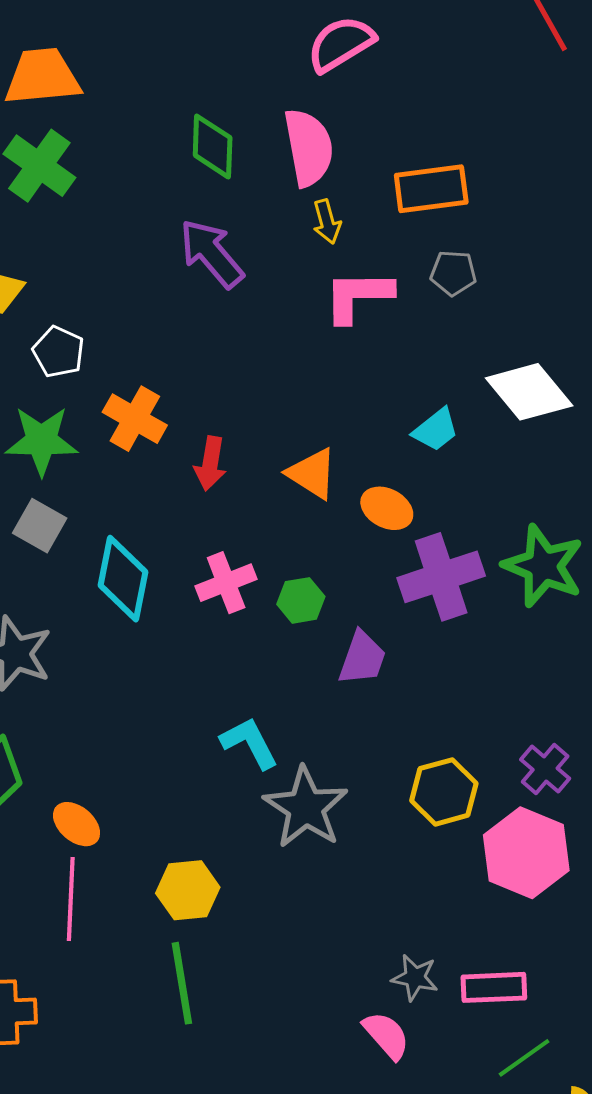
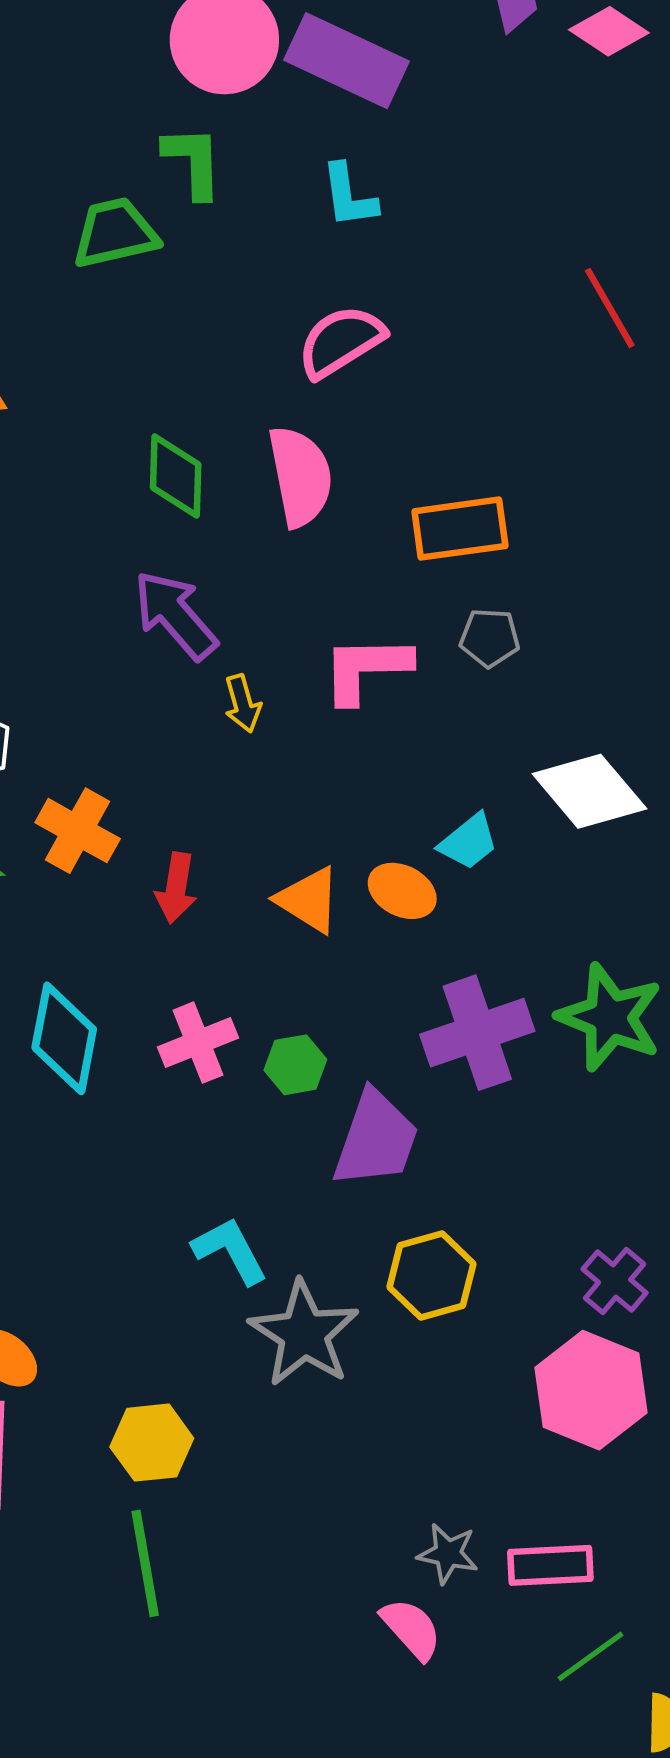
yellow arrow: (327, 222) -> (243, 704), moved
orange ellipse: (387, 508) -> (402, 891), moved
purple trapezoid: (362, 658) -> (376, 1139), size x1.4
yellow hexagon: (444, 792) -> (431, 1275), moved

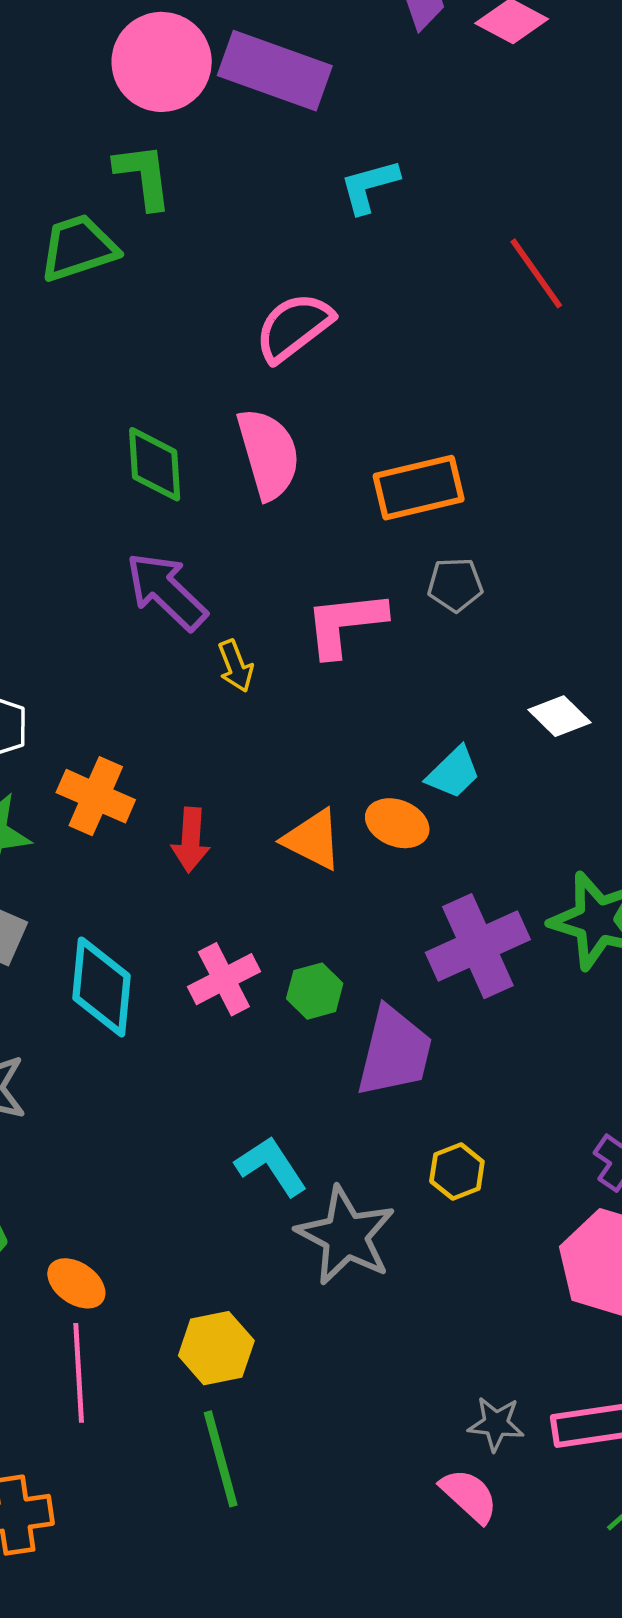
cyan L-shape: (349, 196) -> (369, 186), moved, turned 88
white diamond: (589, 791) -> (559, 716), size x0.6
yellow hexagon: (431, 1275) -> (457, 1172), size x0.7

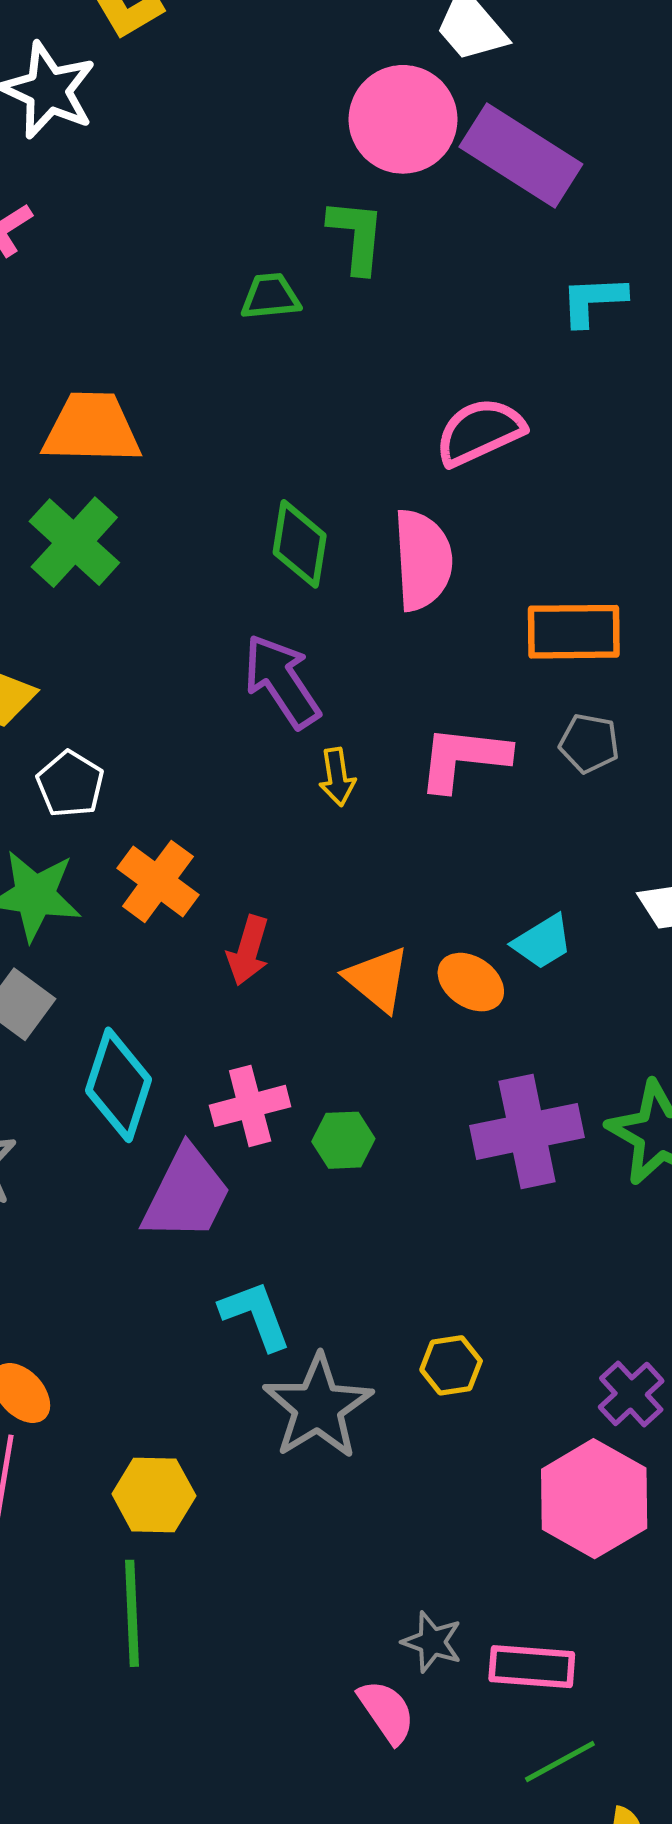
green trapezoid: (78, 248) -> (270, 296), size x0.7
purple trapezoid: (394, 1052) -> (186, 1194), moved

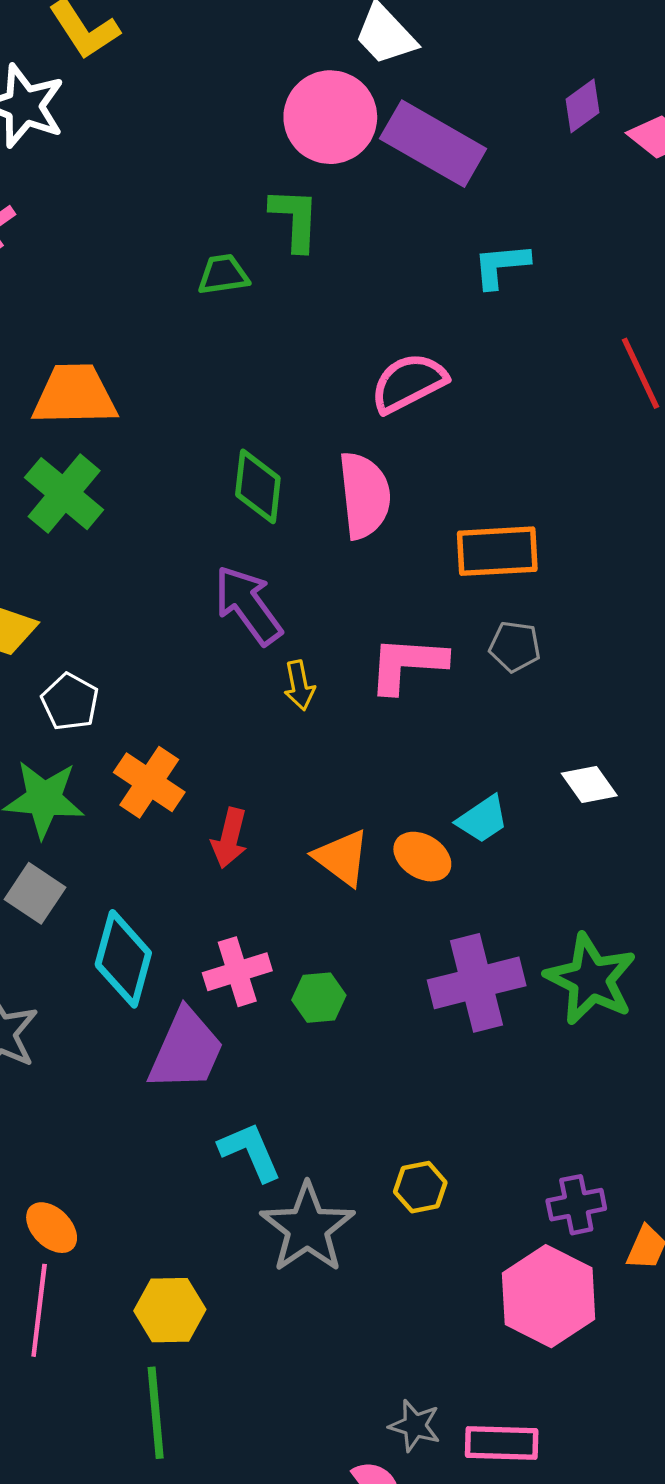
purple cross: (631, 1394) -> (576, 1205), turned 34

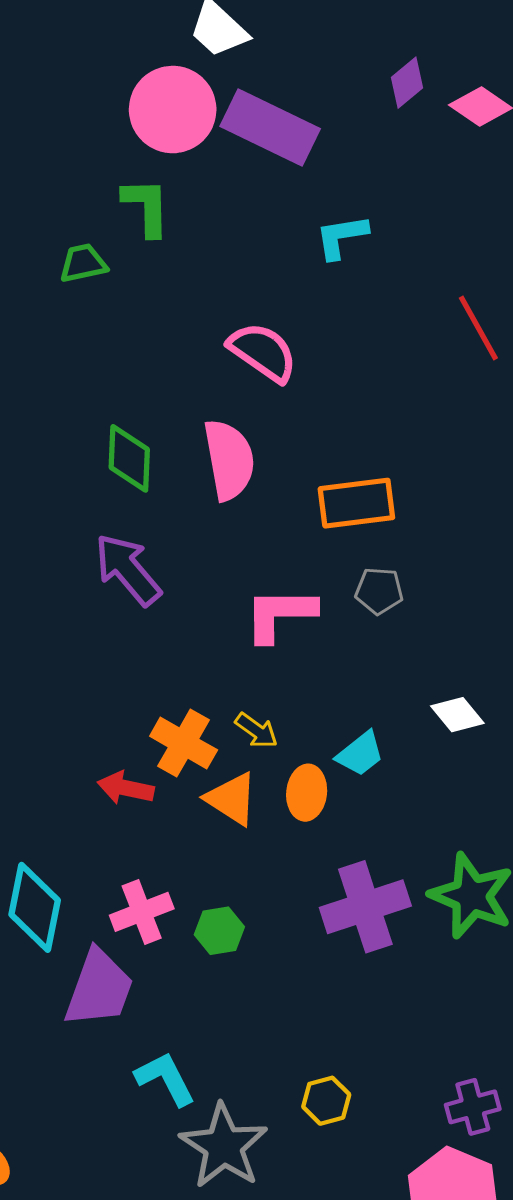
pink semicircle: (409, 383) -> (263, 352), turned 66
yellow arrow: (299, 685) -> (257, 731), moved, turned -39
orange cross: (149, 782) -> (184, 743), moved
red arrow: (230, 838) -> (126, 788), turned 92
orange ellipse: (422, 857) -> (307, 793), turned 68

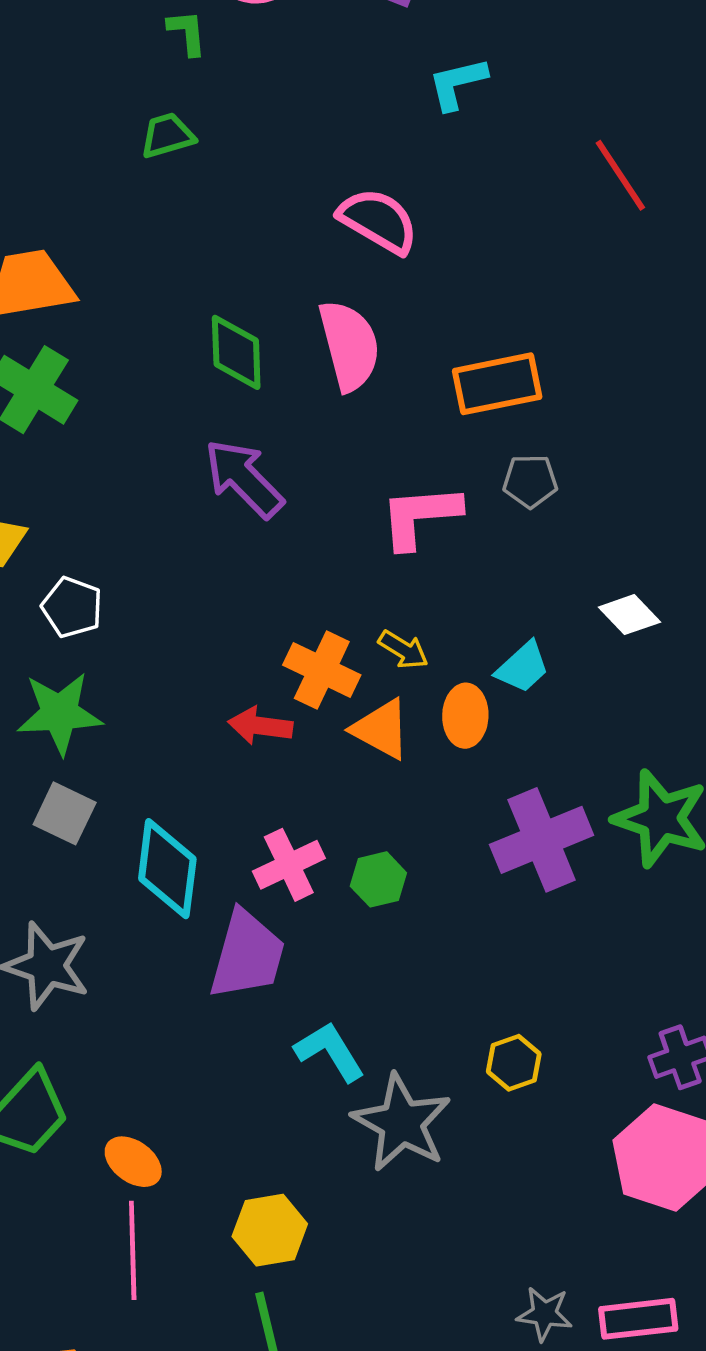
green L-shape: (146, 207) -> (187, 33), moved, size x0.7

